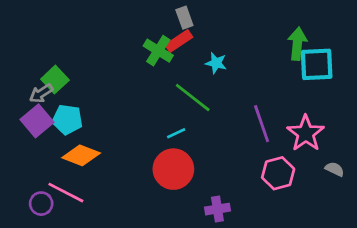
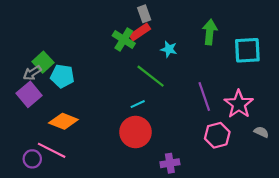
green arrow: (297, 44) -> (210, 32), moved
cyan pentagon: (67, 120) -> (62, 76), moved

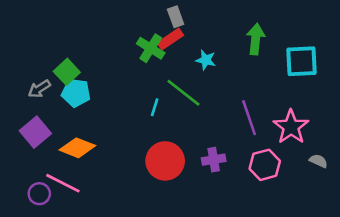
green square: (43, 62) -> (67, 72), moved
purple square: (29, 94) -> (35, 132), moved
cyan line: (138, 104) -> (155, 107), moved, turned -48
purple cross: (170, 163) -> (214, 160), moved

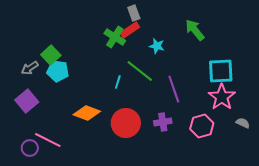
green arrow: (256, 39) -> (195, 30), turned -45
cyan square: (301, 61) -> (221, 71), moved
purple line: (249, 118) -> (174, 89), moved
orange diamond: (77, 148) -> (87, 113), moved

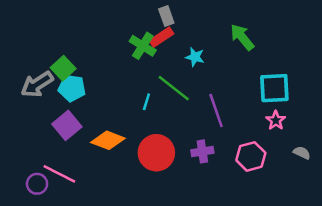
gray arrow: (30, 68) -> (37, 84), size x1.5
pink star: (222, 97) -> (276, 120), size x0.6
purple square: (27, 101) -> (67, 125), moved

